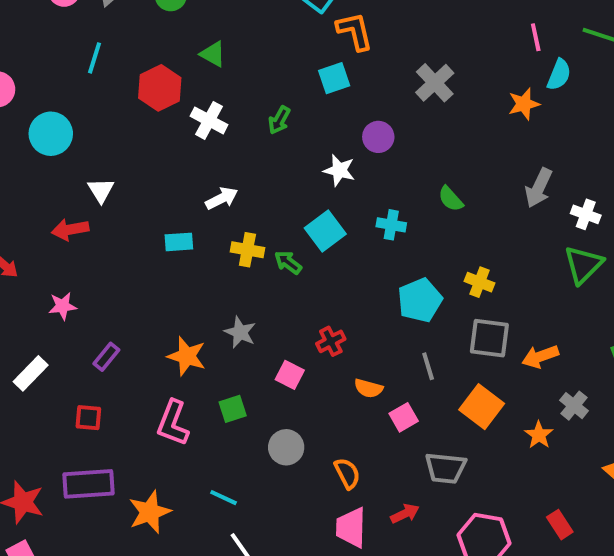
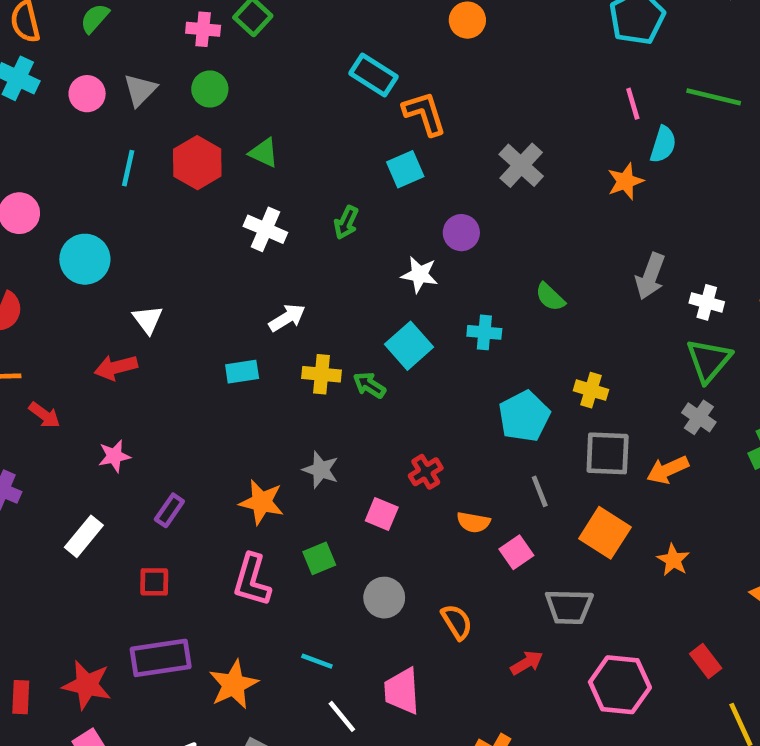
red hexagon: (160, 88) -> (197, 163), moved
gray cross: (574, 406) -> (699, 417), moved
pink trapezoid: (351, 527) -> (402, 691), moved

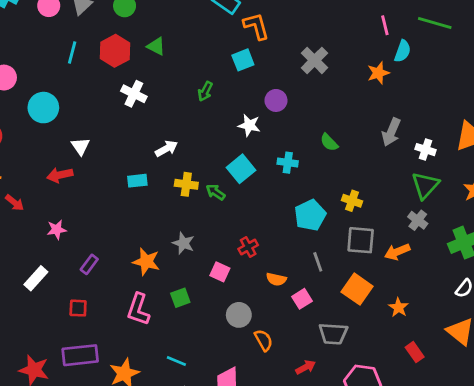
white cross: (265, 229) -> (134, 94), moved
gray circle: (384, 598) -> (239, 315), moved
red rectangle: (706, 661) -> (415, 352), moved

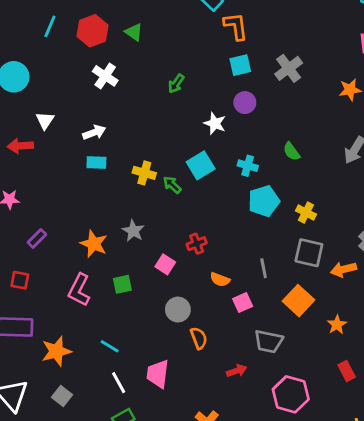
cyan square: (243, 60) -> (240, 65), moved
white arrow: (167, 149) -> (94, 132), moved
cyan pentagon: (310, 215) -> (264, 201), moved

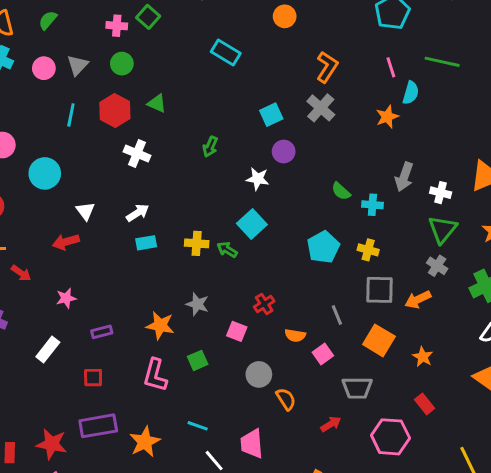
orange L-shape: (236, 26) -> (327, 67), moved, turned 52
cyan cross: (248, 166) -> (372, 205), moved
purple rectangle: (37, 238) -> (102, 332), turned 42
red rectangle: (347, 371) -> (425, 404), moved

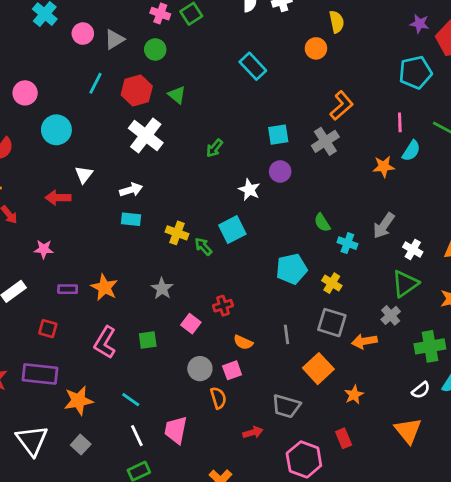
white cross: (137, 154) -> (146, 135), size x1.4
orange star: (160, 325) -> (104, 287), moved
pink square: (323, 354) -> (232, 370), moved

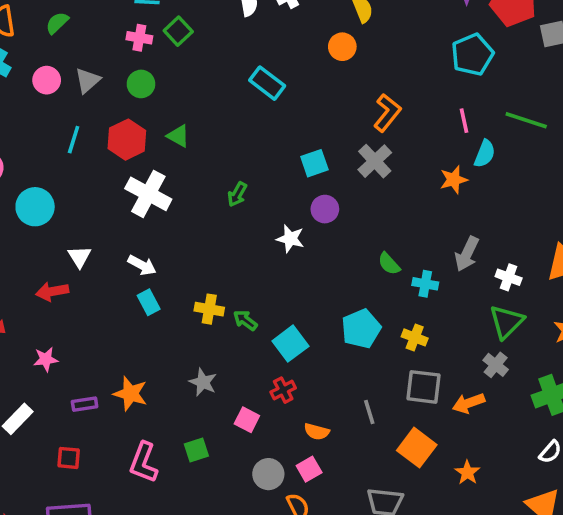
white arrow: (131, 190) -> (142, 265), turned 55
cyan rectangle: (131, 219) -> (149, 302), turned 66
cyan square: (232, 230) -> (290, 344), moved

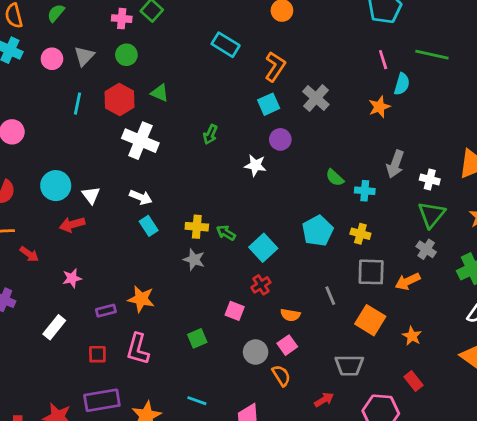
orange L-shape: (387, 113) -> (275, 67), moved
cyan circle: (35, 207) -> (56, 186), moved
gray star: (203, 382) -> (194, 260), moved
pink L-shape: (144, 462) -> (138, 349), moved

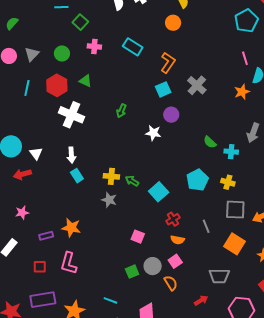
pink cross: (122, 19) -> (94, 46), moved
white arrow: (141, 197) -> (71, 155), turned 63
red cross: (261, 285) -> (173, 219), moved
green square: (197, 338) -> (132, 272), moved

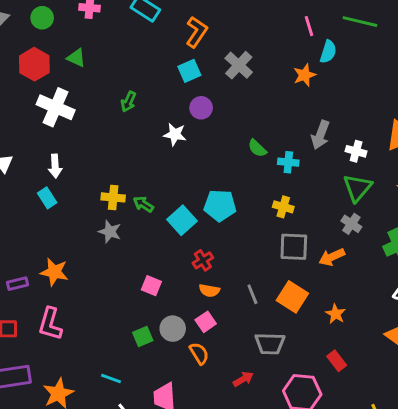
cyan rectangle: (77, 176) -> (47, 198), moved
cyan pentagon: (197, 180) -> (220, 205), moved, turned 30
gray line: (206, 226) -> (252, 294), moved

